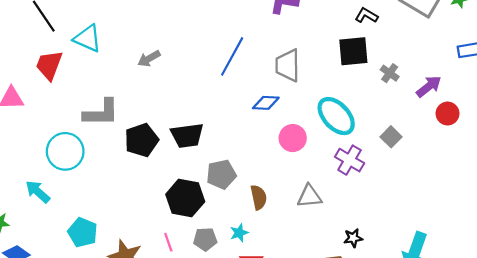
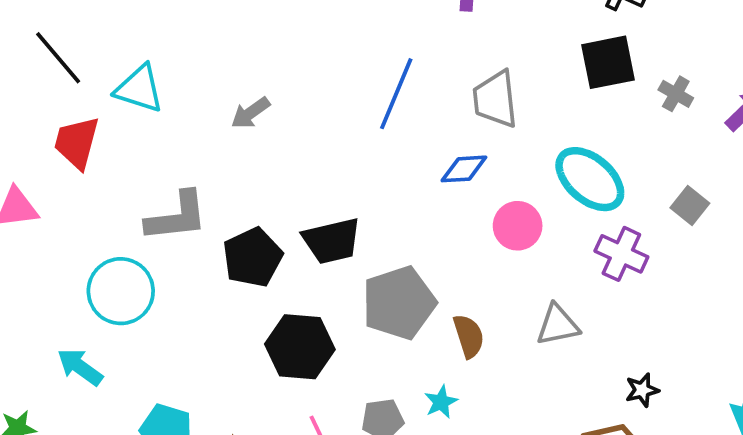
gray pentagon: (221, 174) -> (399, 303), size x1.4
black hexagon: (185, 198) -> (300, 347), moved

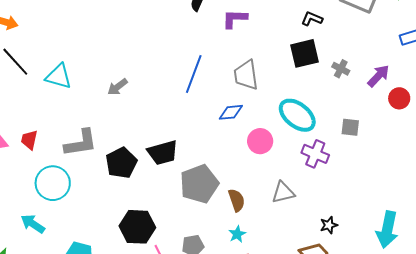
red trapezoid: (77, 143) -> (29, 140), moved, size x0.7
gray square: (690, 206) -> (350, 127), turned -30
black hexagon: (300, 347) -> (137, 227), moved
cyan star: (441, 402) -> (237, 234), moved

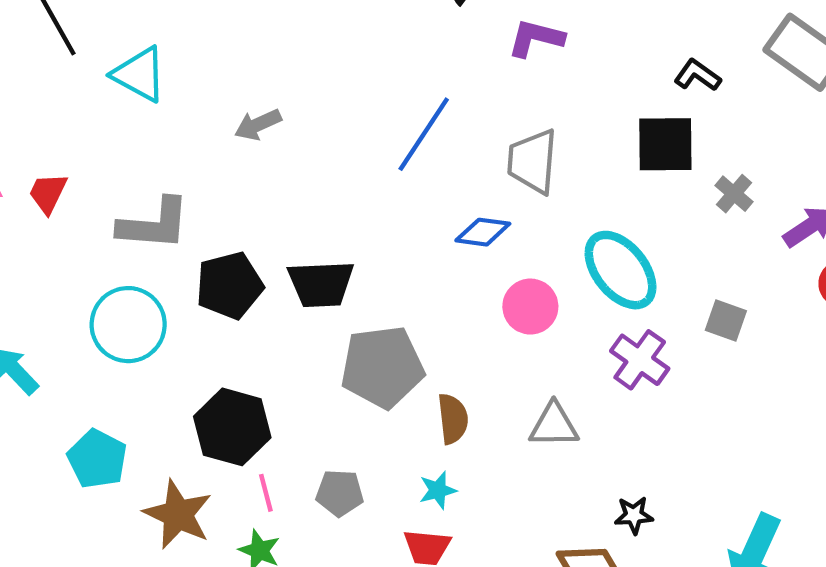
cyan circle: (53, 183) -> (128, 325), moved

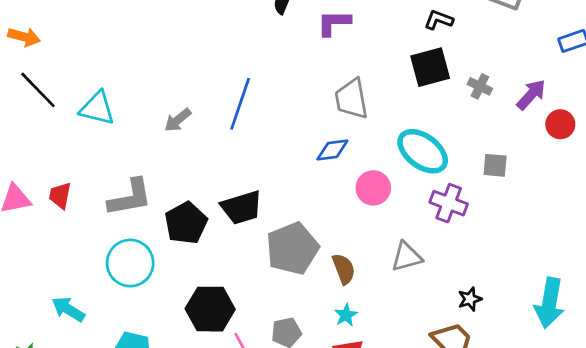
blue line: (424, 134) -> (240, 104), moved

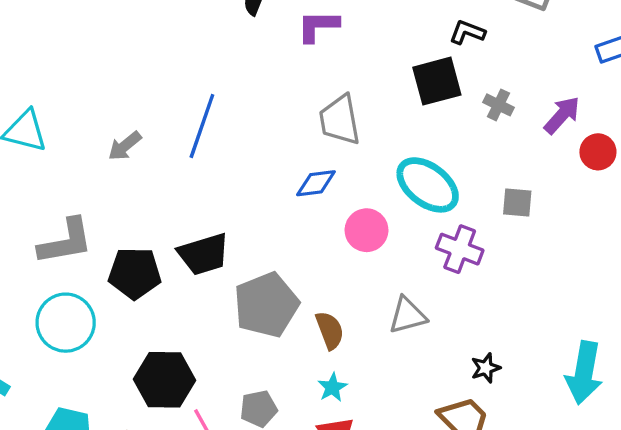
black L-shape: (439, 20) -> (467, 32), moved
black pentagon: (186, 223) -> (135, 273), turned 30

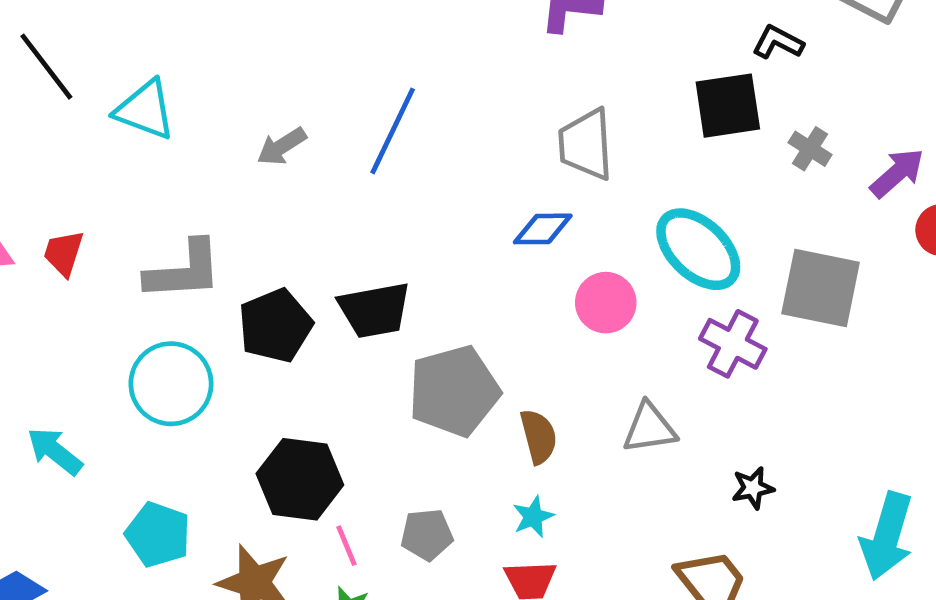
gray square: (517, 203) -> (821, 288), size x1.8
black pentagon: (135, 273) -> (275, 326), turned -30
black star: (486, 368) -> (753, 488), moved

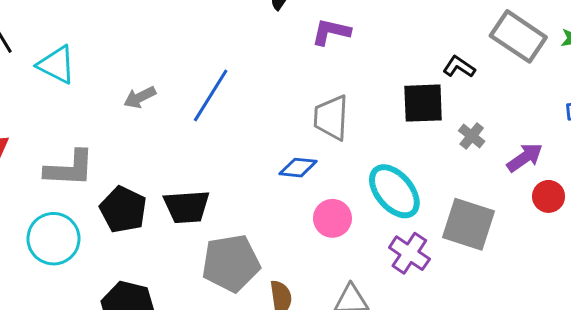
black pentagon: (275, 326) -> (123, 210), turned -30

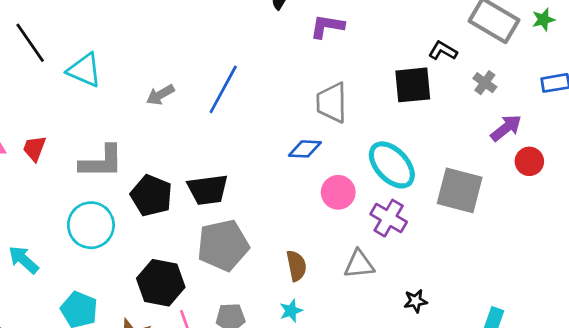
gray cross: (472, 136) -> (485, 83), moved
purple cross: (409, 253) -> (389, 218), moved
gray pentagon: (231, 263) -> (223, 245), moved

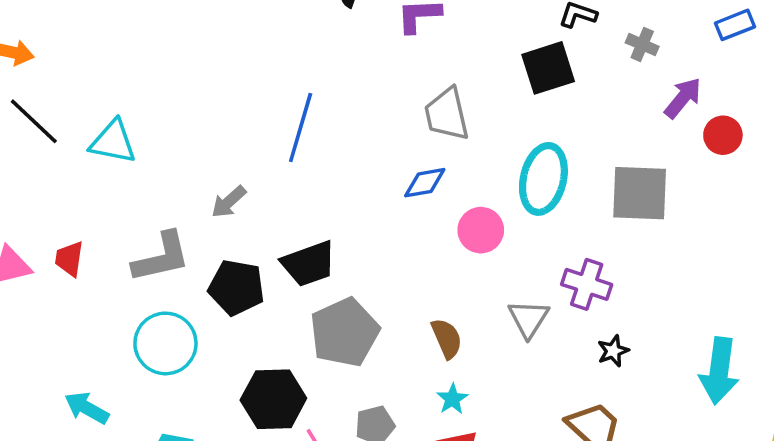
gray arrow: (160, 95) -> (229, 202), moved
cyan ellipse: (392, 165) -> (543, 179), turned 69
purple cross: (389, 218) -> (587, 284), moved
gray triangle: (359, 264) -> (529, 319), turned -40

